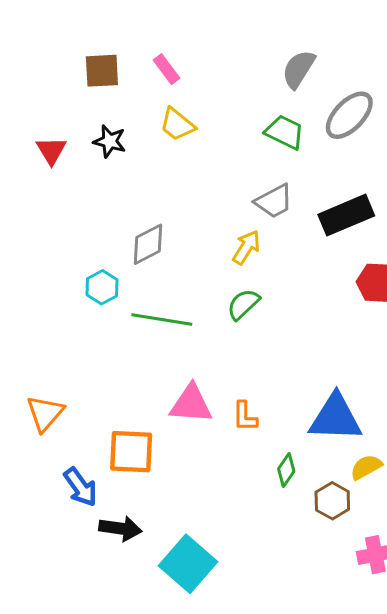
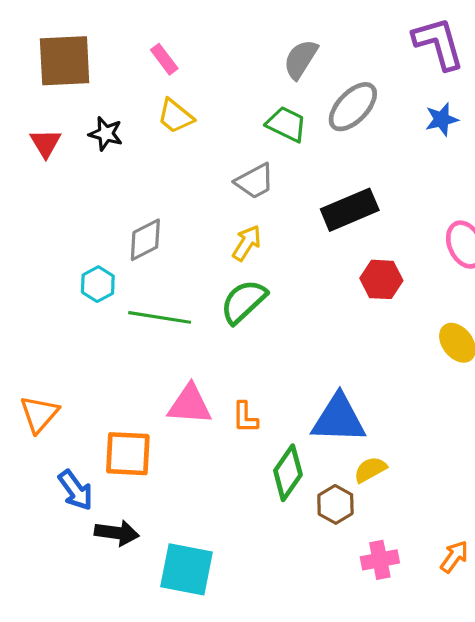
brown square: (102, 71) -> (65, 61), moved, size x1.5
gray trapezoid: (274, 201) -> (255, 181), moved
green semicircle: (243, 304) -> (244, 302), size x1.4
green diamond: (286, 470) -> (288, 473), size x1.6
cyan square: (188, 564) -> (187, 569), turned -30

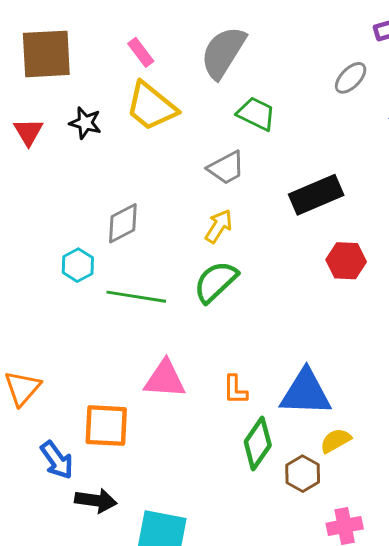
gray semicircle: (301, 59) -> (223, 52), moved, size x1.4
gray ellipse: (353, 107) -> (351, 78), moved, size x0.7
yellow trapezoid: (175, 116) -> (151, 106), size x1.5
orange L-shape: (245, 417) -> (235, 390), moved

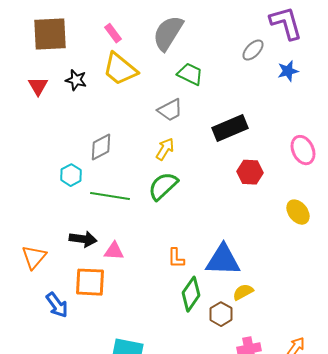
pink triangle: (165, 379) -> (114, 251), moved, size x0.7
black arrow: (96, 501) -> (83, 239), moved

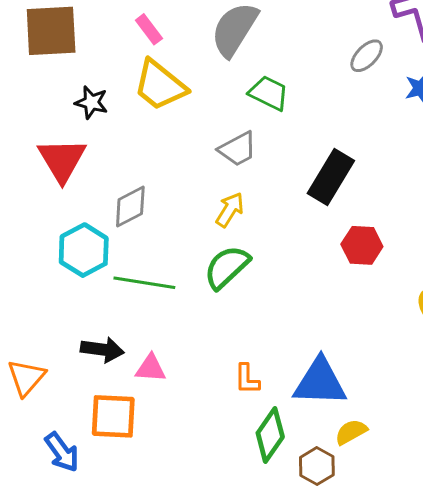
red triangle: (38, 86) -> (62, 160), moved, size x1.6
black rectangle: (230, 128) -> (331, 177), turned -36
cyan hexagon: (71, 175) -> (84, 250), size x1.5

